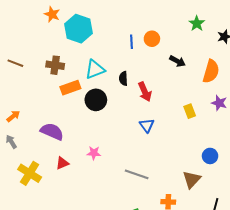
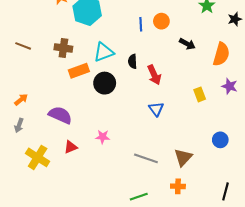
gray arrow: (11, 142) -> (19, 125), turned -128
brown triangle: (192, 179) -> (183, 157), moved

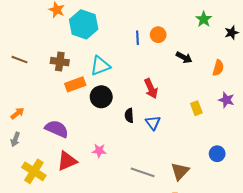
orange semicircle: (221, 54) -> (218, 68), size x0.7
black semicircle: (133, 61) -> (129, 115), moved
red triangle: (71, 147) -> (67, 161), size x1.5

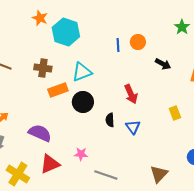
gray line: (143, 172) -> (106, 175), moved

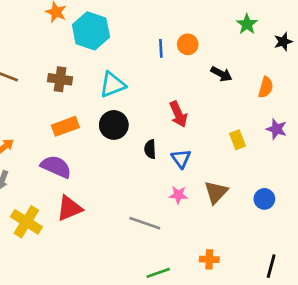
orange rectangle: (58, 90) -> (65, 126), moved
pink star: (81, 154) -> (178, 195), moved
brown triangle: (159, 174) -> (216, 192), moved

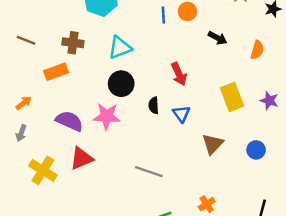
orange rectangle: (65, 126) -> (56, 72), moved
purple star: (276, 129) -> (269, 101), moved
yellow rectangle: (237, 140) -> (232, 97), size x1.6
pink star: (178, 195) -> (107, 116), moved, size x1.6
orange cross: (209, 259) -> (207, 204), turned -35

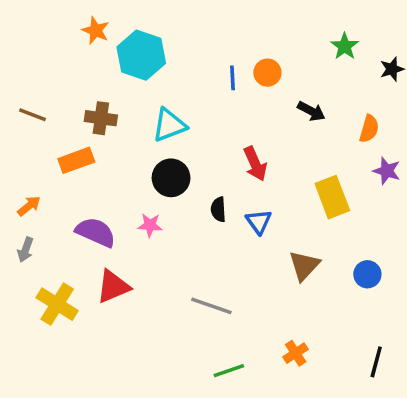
purple star: (269, 101) -> (387, 171), moved
pink star: (107, 116) -> (150, 225), size x0.6

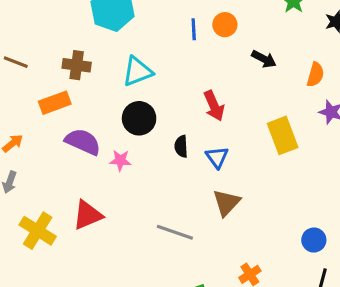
purple semicircle: (96, 232) -> (83, 142), moved
brown triangle: (304, 265) -> (226, 203), moved
blue circle: (367, 274) -> (314, 240), moved

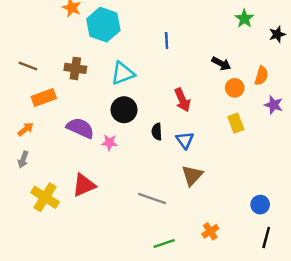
orange circle: (225, 25) -> (235, 88), moved
orange rectangle: (55, 103) -> (44, 98), moved
yellow rectangle: (283, 135) -> (236, 123), size x0.7

